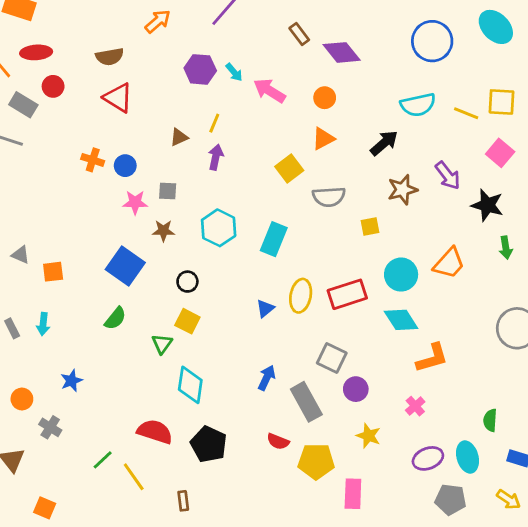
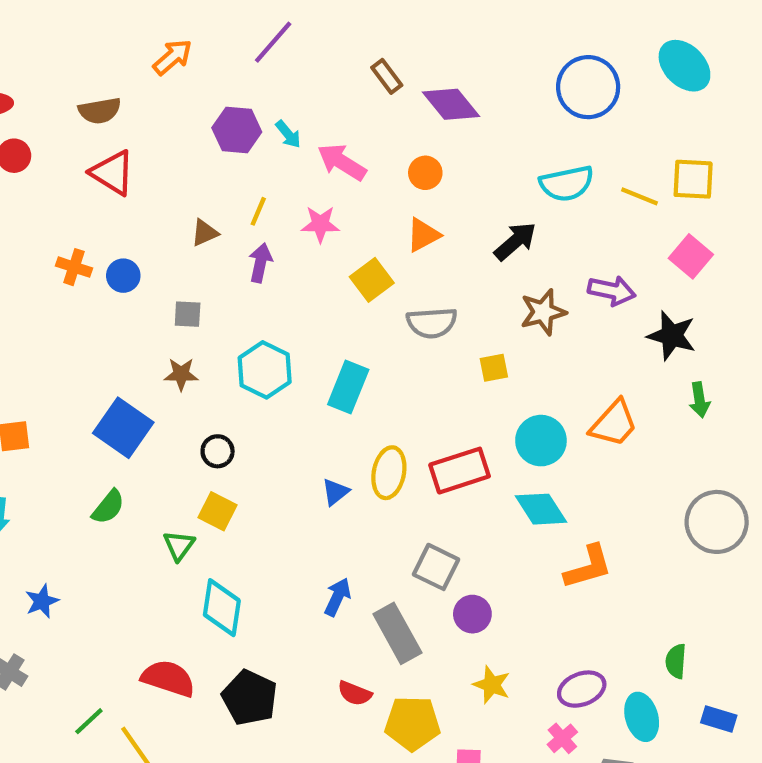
purple arrow: (448, 175) -> (612, 291), turned -40
pink star: (135, 202) -> (320, 224), moved
pink cross: (415, 406) -> (562, 738), moved
purple ellipse: (428, 458) -> (582, 689), moved

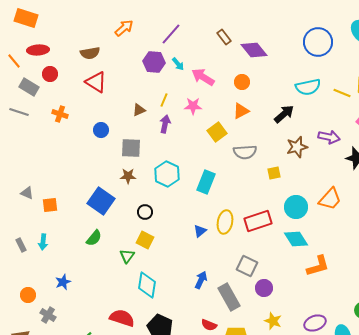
purple line: (273, 42) -> (171, 34), moved
orange cross: (74, 267) -> (60, 114), moved
gray square: (188, 314) -> (131, 148), size x1.5

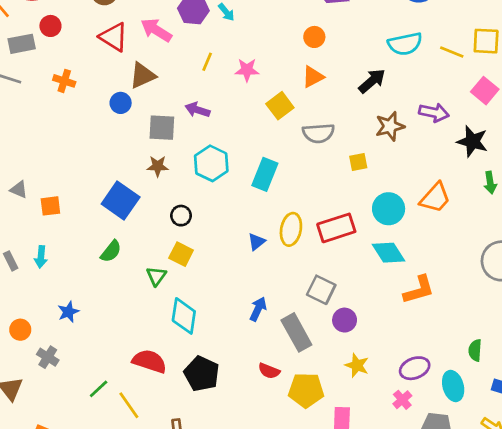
pink arrow: (203, 77) -> (156, 30), moved
gray rectangle: (29, 87) -> (22, 44), turned -42
brown triangle: (139, 110) -> (143, 75), moved, size x1.5
purple arrow: (165, 124) -> (198, 110), moved, turned -84

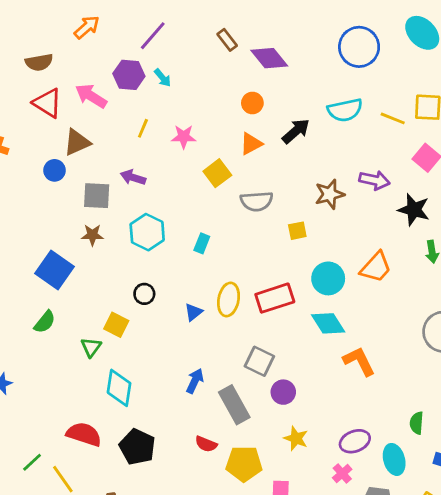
black arrow: (372, 81) -> (296, 131), moved
cyan rectangle: (265, 174) -> (202, 243), size x0.6
black circle: (181, 216) -> (144, 294), moved
orange L-shape: (419, 290) -> (359, 361), turned -100

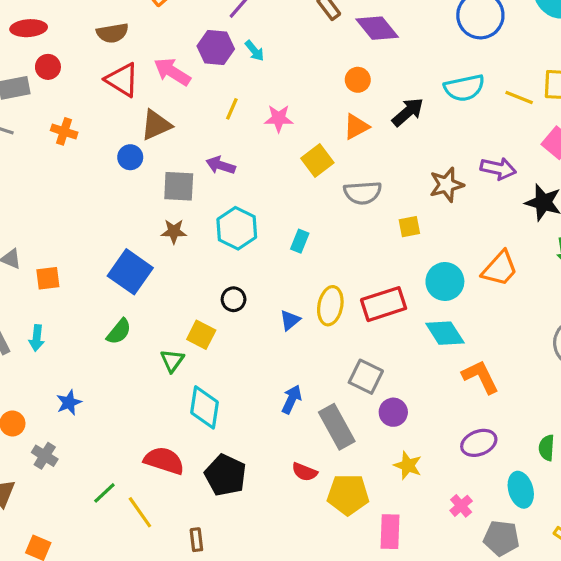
purple ellipse: (355, 441) -> (479, 443), moved

